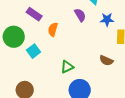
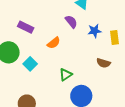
blue star: (107, 20) -> (95, 31), moved
orange semicircle: (53, 29) -> (54, 43), moved, turned -136

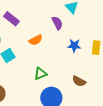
blue star: (95, 31) -> (74, 46), moved
brown semicircle: (103, 63) -> (79, 81), moved

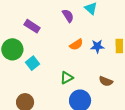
purple semicircle: (57, 23) -> (68, 16), moved
orange semicircle: (36, 40) -> (76, 45), moved

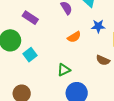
blue star: (97, 46) -> (98, 26), moved
brown semicircle: (106, 81) -> (103, 60), moved

